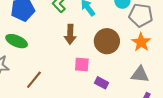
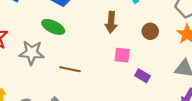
brown circle: (107, 41) -> (150, 31), size x0.6
brown line: (34, 80) -> (70, 69), turned 60

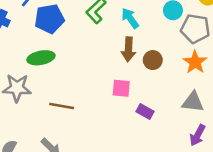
brown arrow: (111, 22) -> (128, 49), moved
green ellipse: (53, 27) -> (41, 58), turned -35

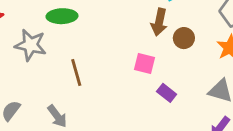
brown line: (62, 106) -> (76, 72), turned 55

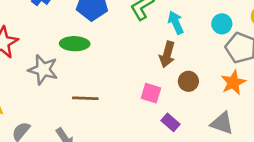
brown circle: (184, 38) -> (188, 81), moved
brown line: (76, 72) -> (85, 98), turned -75

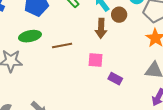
brown circle: (188, 81) -> (119, 15), moved
brown line: (85, 98) -> (62, 46), moved

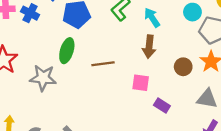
brown circle: (119, 15) -> (183, 67), moved
green ellipse: (30, 36) -> (67, 51), turned -65

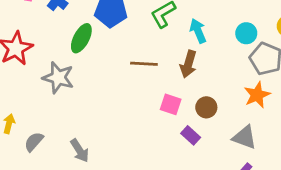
green ellipse: (67, 51) -> (81, 38), moved
brown line: (103, 64) -> (144, 64), moved
brown circle: (183, 67) -> (206, 107), moved

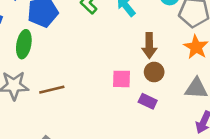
brown line: (144, 64) -> (52, 90), moved
brown arrow: (188, 64) -> (149, 46), moved

